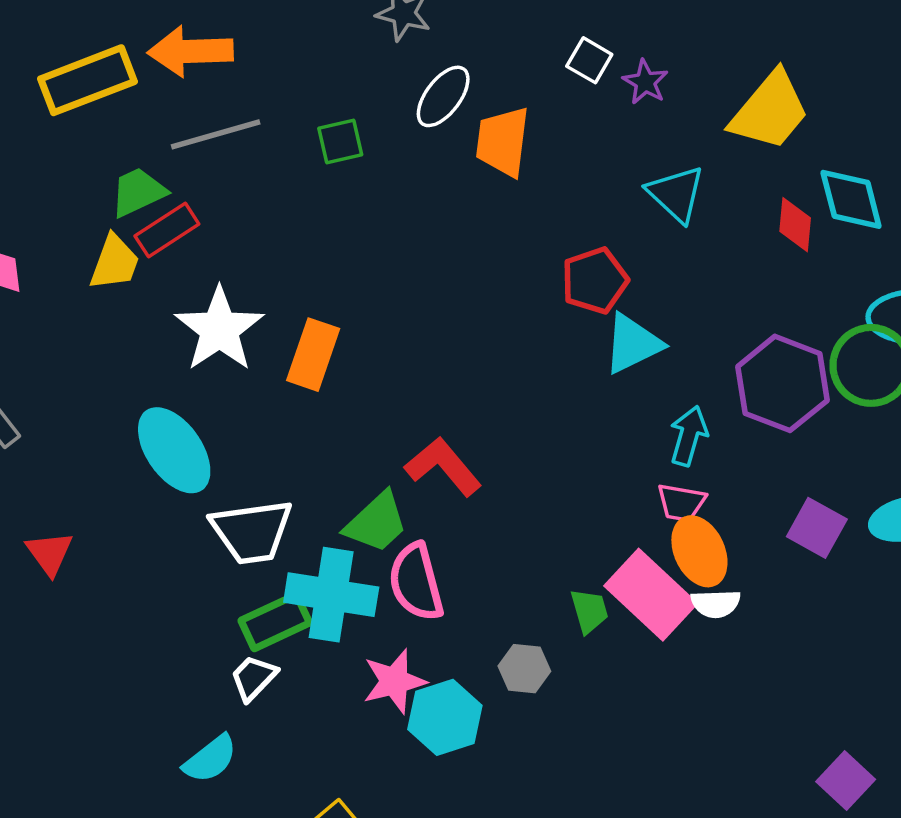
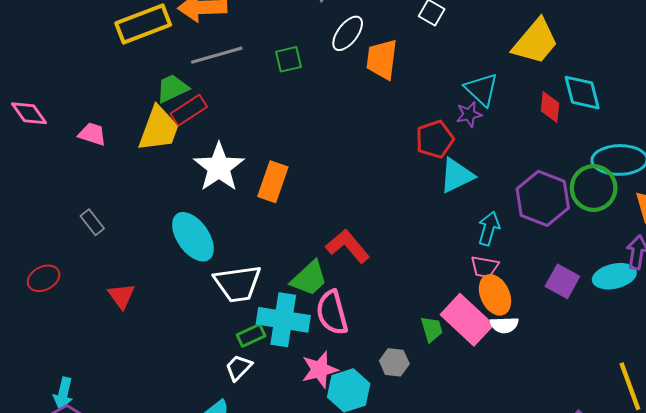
purple star: (645, 82) -> (469, 114), moved, turned 30
yellow trapezoid: (115, 262) -> (159, 129), size x1.4
green rectangle: (275, 622) -> (251, 335), size x0.7

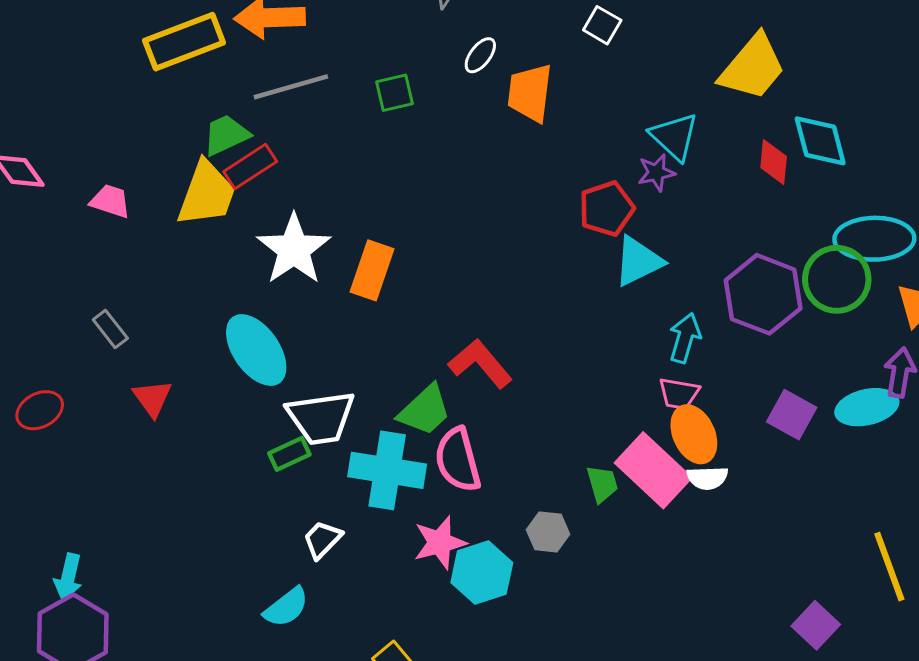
white ellipse: (348, 33) -> (480, 55), size x0.7
red triangle: (121, 296) -> (152, 398), moved
green rectangle: (251, 335) -> (289, 454), moved

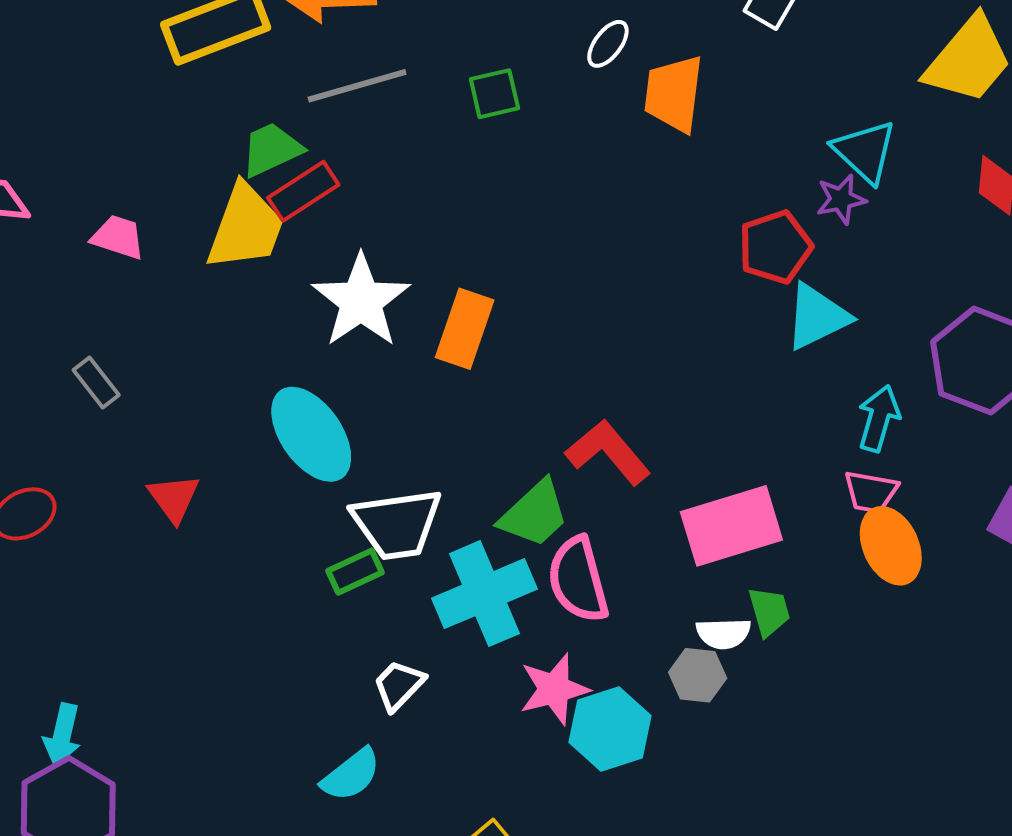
gray rectangle: (110, 329) -> (96, 382), moved
cyan cross: (387, 470) -> (484, 594), turned -32
pink rectangle: (653, 470) -> (731, 526), moved, turned -60
white semicircle: (707, 478) -> (723, 633), moved

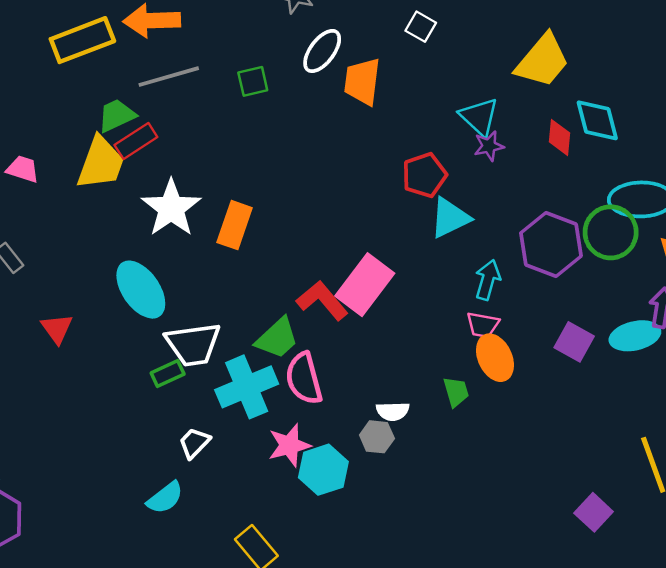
white ellipse: (608, 44) -> (322, 51), size x1.5
purple star: (841, 199) -> (489, 146), moved
pink rectangle: (731, 526) -> (365, 285), moved, turned -36
green trapezoid: (769, 612) -> (456, 392), moved

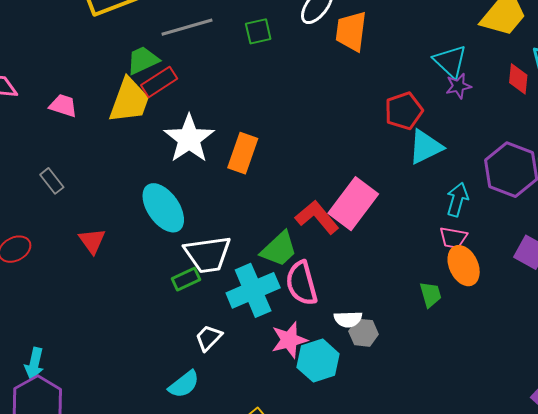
white semicircle: (393, 411) -> (348, 319), moved

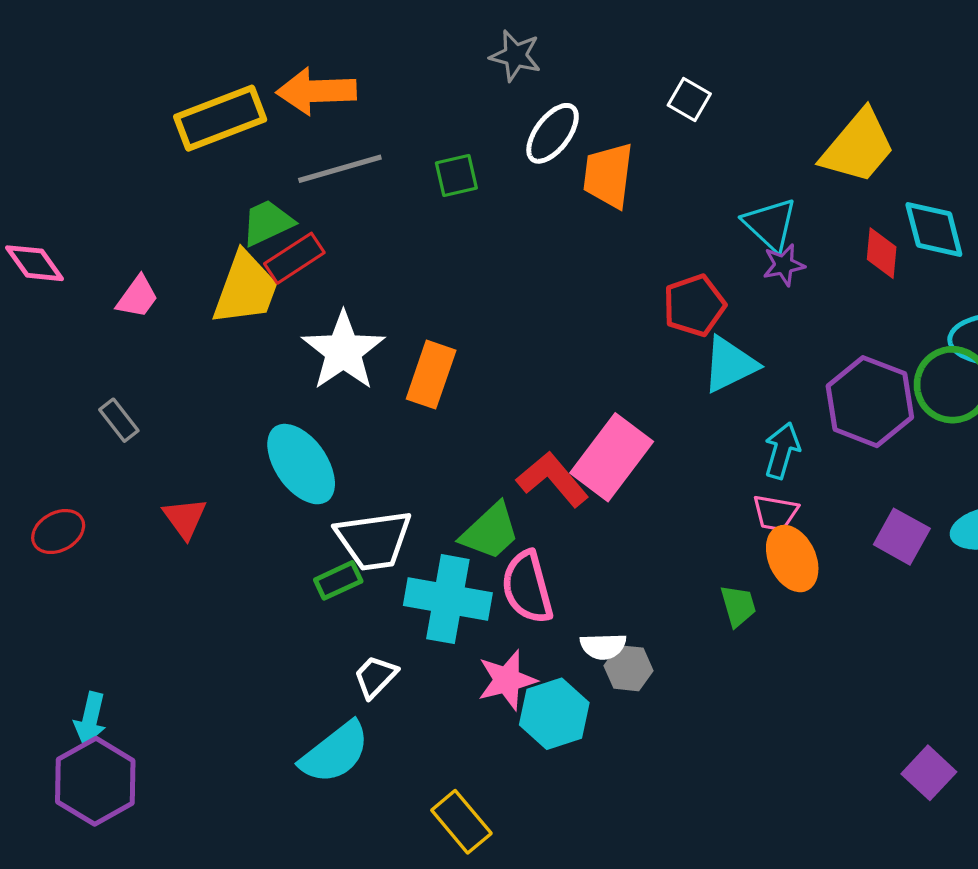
pink trapezoid: (63, 106) -> (137, 297), turned 108
cyan cross: (253, 290) -> (448, 599), turned 33
cyan semicircle: (184, 384) -> (335, 753), size x1.4

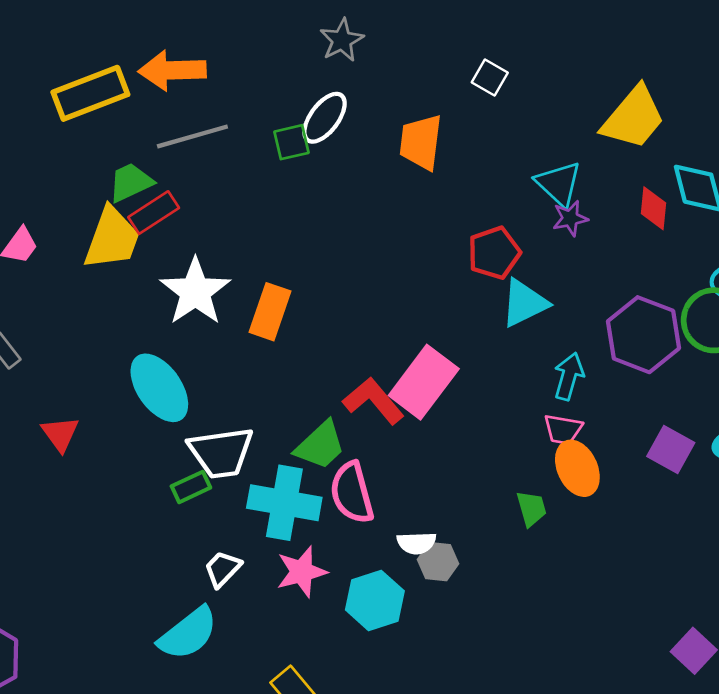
gray star: (515, 56) -> (342, 40), turned 30
white ellipse: (553, 133) -> (325, 118), moved
pink star: (507, 680) -> (302, 572), moved

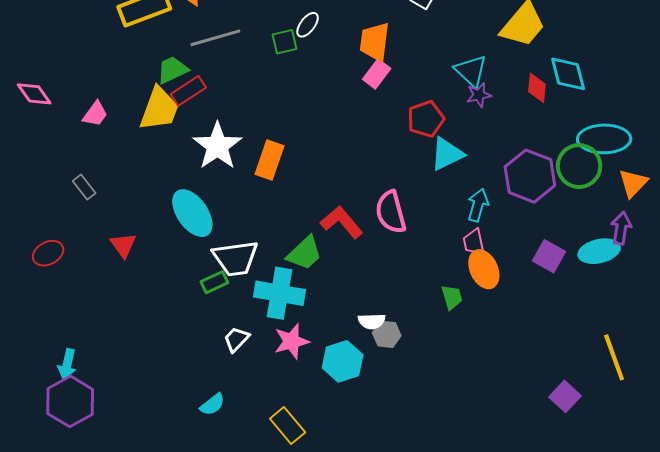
white ellipse: (325, 118) -> (308, 25), size x0.7
pink rectangle: (424, 382) -> (377, 74), moved, size x0.6
pink trapezoid: (563, 429) -> (474, 242), turned 68
pink semicircle: (352, 493) -> (391, 212), moved
cyan semicircle: (188, 633) -> (212, 404), moved, size x0.6

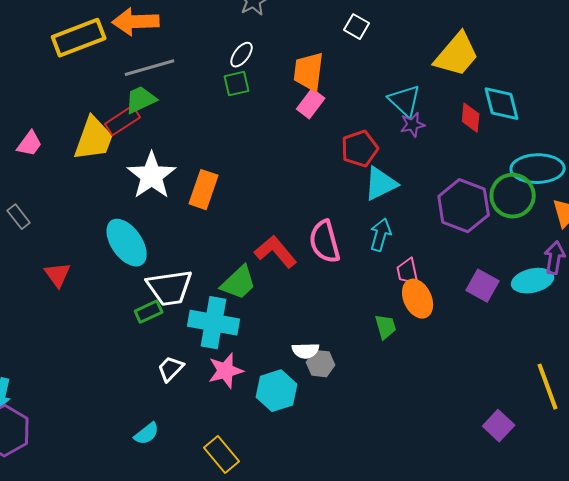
green square: (285, 42) -> (237, 84), moved
green trapezoid: (172, 70) -> (141, 100), moved
cyan arrow: (478, 205) -> (381, 235), moved

